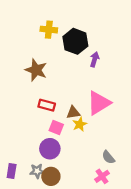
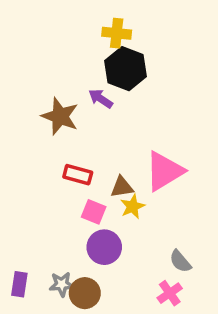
yellow cross: (49, 30) -> (117, 33), moved
purple arrow: (95, 59) -> (101, 99), moved, turned -72
purple circle: (50, 149) -> (104, 247), moved

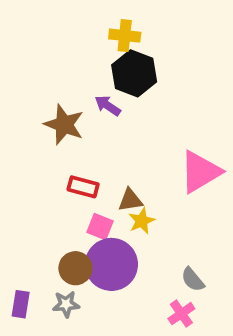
pink triangle: (164, 171) -> (200, 172), moved
purple circle: (104, 247) -> (111, 264), size x1.4
brown circle: (85, 293) -> (75, 268), moved

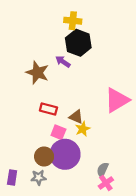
brown triangle: (130, 200) -> (76, 117), turned 32
gray semicircle: (193, 280) -> (103, 170), moved, turned 64

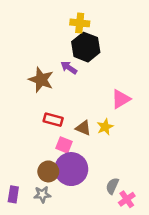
pink triangle: (117, 100) -> (121, 99), moved, size x0.7
yellow star: (83, 129) -> (105, 127), moved
pink cross: (106, 183) -> (127, 199), moved

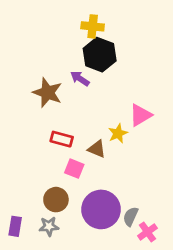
yellow star: (105, 127) -> (118, 133), moved
purple circle: (71, 169) -> (101, 209), moved

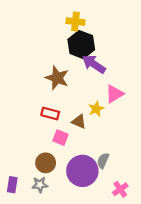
purple arrow: (80, 79) -> (94, 64), moved, size x1.5
brown star: (48, 93) -> (57, 78), moved
gray semicircle: (131, 216) -> (103, 161), moved

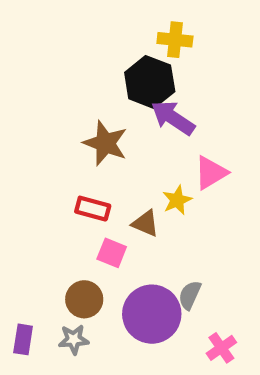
yellow cross: (75, 22) -> (175, 40), moved

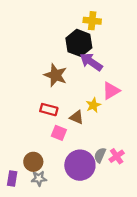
brown circle: (84, 299) -> (33, 162), moved
pink cross: (221, 348) -> (117, 156), moved

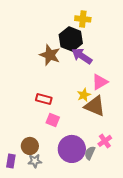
brown star: (56, 75) -> (50, 55), moved
brown triangle: (77, 117) -> (95, 106), moved, size x1.6
gray semicircle: (100, 155) -> (90, 153), moved

